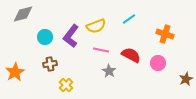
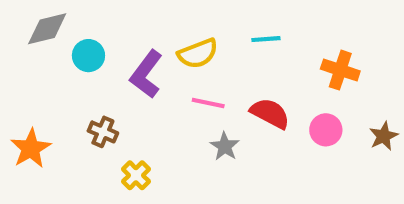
cyan line: (129, 19) -> (266, 39), turned 32
cyan circle: (45, 37) -> (88, 56), moved
brown cross: (50, 64) -> (103, 132), turned 32
brown star: (186, 79) -> (384, 136), moved

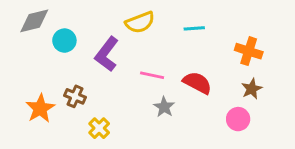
yellow semicircle: (198, 54) -> (140, 22), moved
pink circle: (326, 130) -> (238, 119), moved
brown star: (384, 136) -> (252, 89), moved
orange star: (31, 148) -> (40, 108), moved

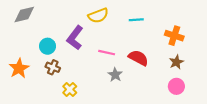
cyan circle: (64, 41) -> (48, 46), moved
orange star: (40, 108) -> (19, 68), moved
pink circle: (238, 119) -> (176, 86), moved

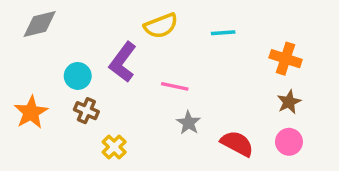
red semicircle: (138, 58) -> (237, 144), moved

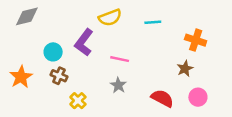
brown star: (289, 102) -> (185, 69), moved
gray star: (189, 123) -> (118, 85), moved

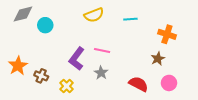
purple L-shape: (84, 42) -> (77, 59), moved
cyan circle: (53, 52) -> (45, 25), moved
brown cross: (59, 76) -> (41, 76), moved

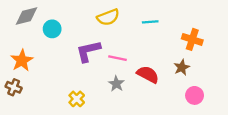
purple L-shape: (77, 59) -> (88, 51), moved, turned 40
orange star: (18, 66) -> (22, 60), moved
brown cross: (41, 76) -> (14, 87), moved
red semicircle: (139, 84) -> (148, 74), moved

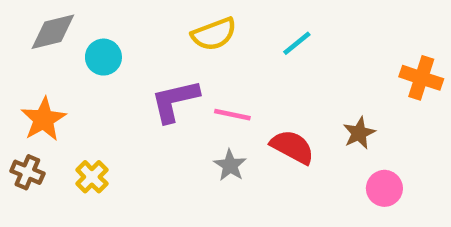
cyan line: (150, 22) -> (297, 43), turned -35
orange cross: (192, 39) -> (421, 78), moved
yellow cross: (77, 99) -> (92, 177), moved

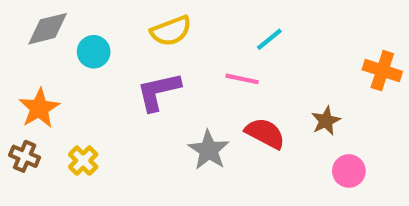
yellow semicircle: (214, 34) -> (171, 31), moved
pink line: (232, 115) -> (242, 79), moved
gray star: (230, 165) -> (209, 150), size x1.4

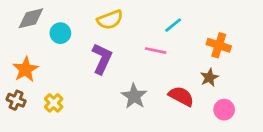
orange cross: (382, 71) -> (219, 45), moved
purple L-shape: (158, 91) -> (102, 59), turned 128
red semicircle: (265, 133) -> (181, 96), moved

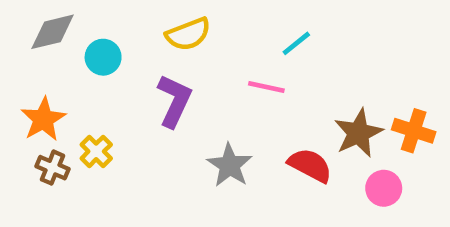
orange cross: (219, 45) -> (414, 131), moved
brown star: (209, 77) -> (358, 133), size x1.5
brown cross: (16, 100) -> (52, 168), moved
yellow cross: (54, 103) -> (96, 151), moved

